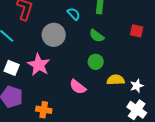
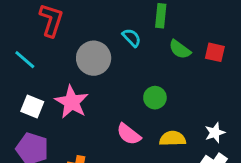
cyan semicircle: (74, 14) -> (132, 38), moved
green semicircle: (97, 36) -> (180, 49), moved
yellow semicircle: (116, 80) -> (172, 139), moved

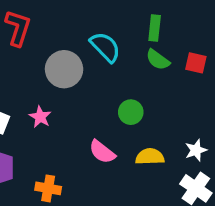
green rectangle: (161, 16) -> (155, 28), moved
cyan semicircle: (132, 38) -> (105, 47), size x1.5
pink star: (72, 102) -> (40, 117), size x0.6

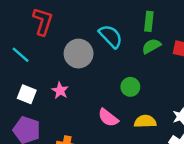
green semicircle: (158, 60) -> (151, 46), turned 114

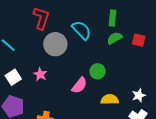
red L-shape: (43, 21) -> (41, 18), moved
white square: (27, 94) -> (13, 77), turned 35
pink semicircle: (108, 118) -> (79, 85), moved, turned -90

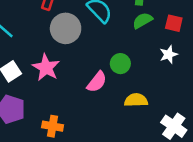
pink star: (40, 74) -> (46, 68), size x1.5
white star: (139, 95) -> (169, 54), moved

